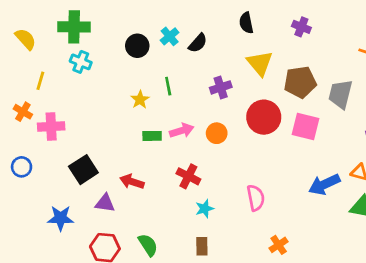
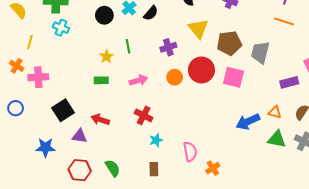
orange circle: (217, 133) -> (175, 77), moved
green rectangle: (152, 136) -> (101, 80), moved
pink semicircle: (256, 198) -> (190, 152), moved

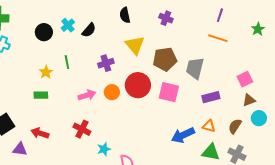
pink arrow: (138, 80) -> (87, 95), moved
purple rectangle: (289, 82) -> (211, 97), moved
cyan star: (156, 140) -> (104, 149), moved

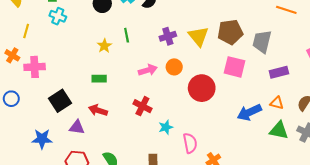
yellow triangle: (135, 45) -> (199, 36), moved
red circle: (138, 85) -> (202, 88), moved
green rectangle: (41, 95) -> (99, 79), moved

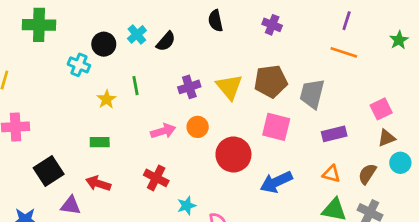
cyan cross: (58, 16) -> (79, 65), moved
blue arrow: (249, 112) -> (276, 182), moved

